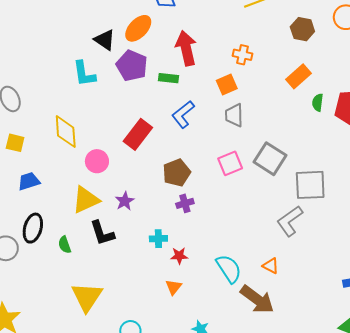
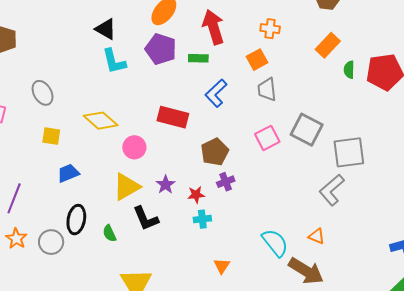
black triangle: (105, 40) -> (106, 29), moved
yellow diamond: (66, 132) -> (101, 121), turned -40
red rectangle: (138, 134) -> (173, 117), turned 72
red star: (179, 256) -> (196, 195), moved

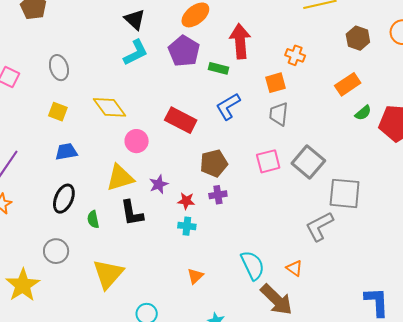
cyan L-shape: (114, 61) -> (136, 53), turned -116
green semicircle: (349, 70) -> (363, 113), turned -144
gray circle: (51, 242) -> (56, 251), moved

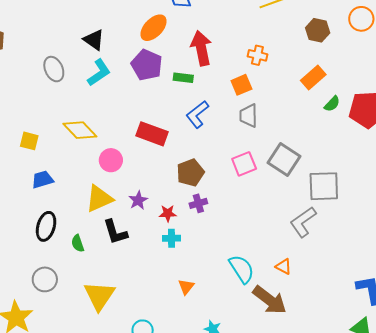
gray ellipse: (59, 68) -> (54, 69), moved

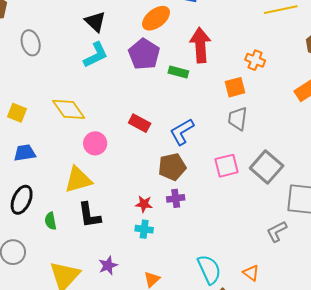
gray ellipse: (54, 69) -> (31, 43), moved
blue L-shape: (197, 114) -> (182, 132), moved
red rectangle: (152, 134) -> (140, 123), size x0.7
purple star: (138, 200) -> (108, 265), moved
gray L-shape: (303, 222) -> (277, 231), size x0.7

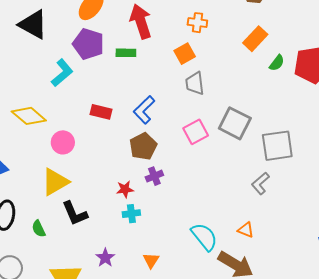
black triangle: (95, 22) -> (33, 24), size x1.4
cyan L-shape: (96, 55) -> (62, 73), moved

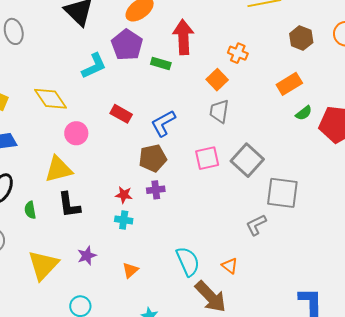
orange square: (185, 54) -> (217, 80), turned -30

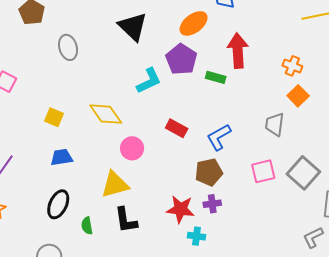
orange square: (217, 80) -> (298, 96), moved
red star: (124, 195) -> (180, 209), size x1.6
cyan cross: (124, 220) -> (196, 236), moved

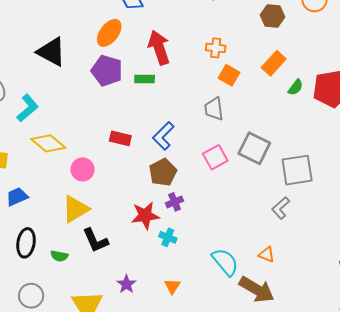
cyan L-shape: (149, 81) -> (28, 108), moved
green semicircle: (87, 226) -> (59, 256), turned -54
cyan cross: (196, 236) -> (168, 237), turned 30

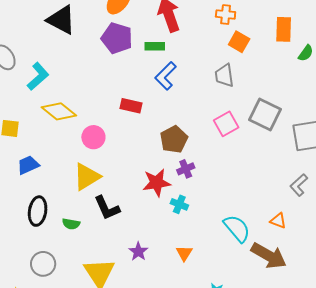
orange rectangle: (274, 63) -> (284, 29), turned -40
blue L-shape: (163, 136) -> (166, 76), moved
gray L-shape: (281, 208) -> (299, 185), moved

